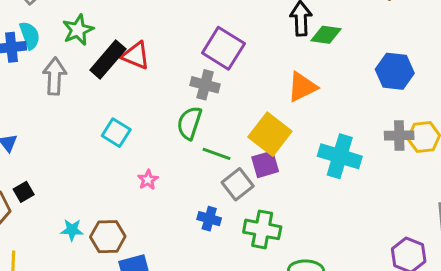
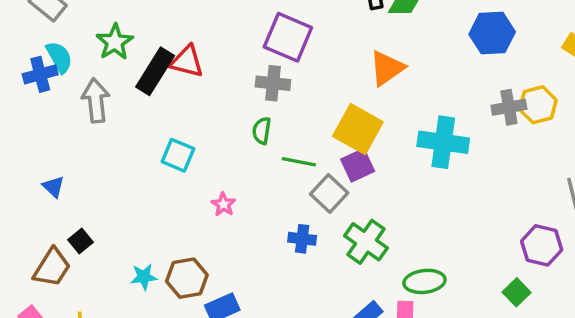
green semicircle: (189, 123) -> (262, 131), size x0.7
green cross: (262, 229) -> (366, 242), turned 33

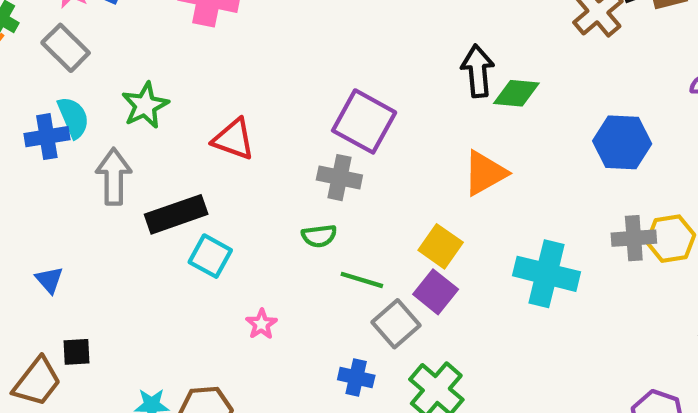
black rectangle: (155, 71) -> (176, 214), moved, turned 33
yellow square: (358, 129) -> (441, 246), size x0.7
green semicircle: (262, 131) -> (319, 236), turned -112
purple square: (358, 165) -> (436, 292), turned -32
black square: (81, 241) -> (77, 352), turned 30

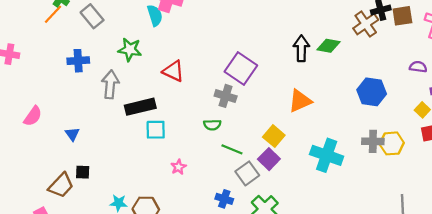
green diamond: (516, 93) -> (329, 46), moved
green star: (145, 105) -> (130, 50), turned 30
cyan semicircle: (73, 117) -> (155, 15), moved
cyan square: (210, 256) -> (156, 130), turned -35

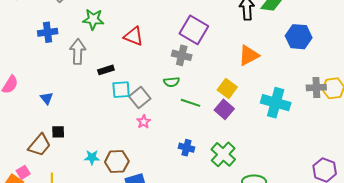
blue hexagon: (372, 92) -> (299, 37), moved
black rectangle: (140, 107) -> (106, 70), size x0.6
gray square: (247, 173) -> (140, 98), moved

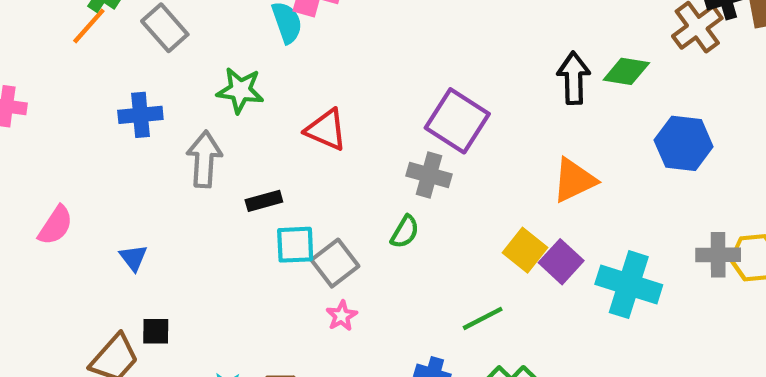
green semicircle: (171, 82) -> (405, 232), turned -56
green line: (191, 103) -> (483, 318), moved, turned -48
purple square: (224, 109) -> (561, 262), moved

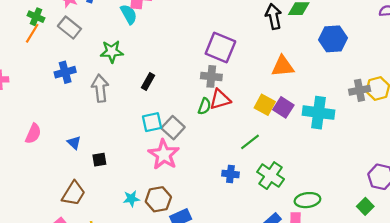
red triangle: (326, 130) -> (220, 99), moved, turned -30
orange triangle: (574, 180) -> (283, 66), turned 30
black rectangle: (264, 201) -> (148, 81), moved, turned -35
pink star: (342, 316) -> (164, 154), moved, size x2.0
black square: (156, 331) -> (99, 160), moved

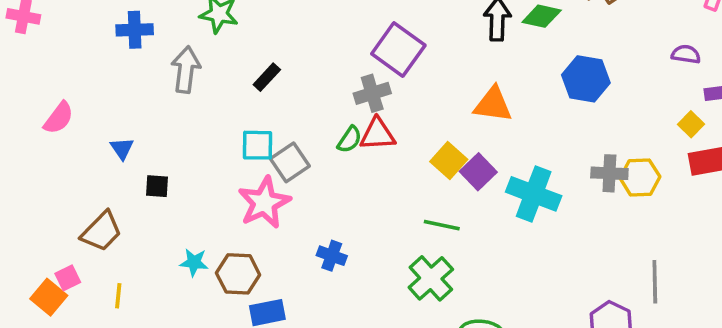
gray cross: (211, 76) -> (372, 93), turned -36
green line: (250, 142) -> (442, 225), moved, turned 36
blue cross: (230, 174) -> (332, 256), moved

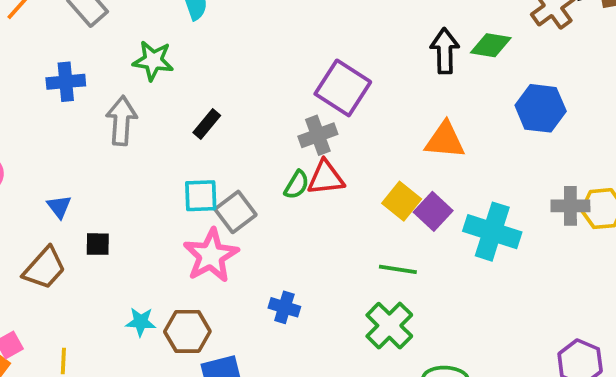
brown trapezoid: (102, 231) -> (44, 268), moved

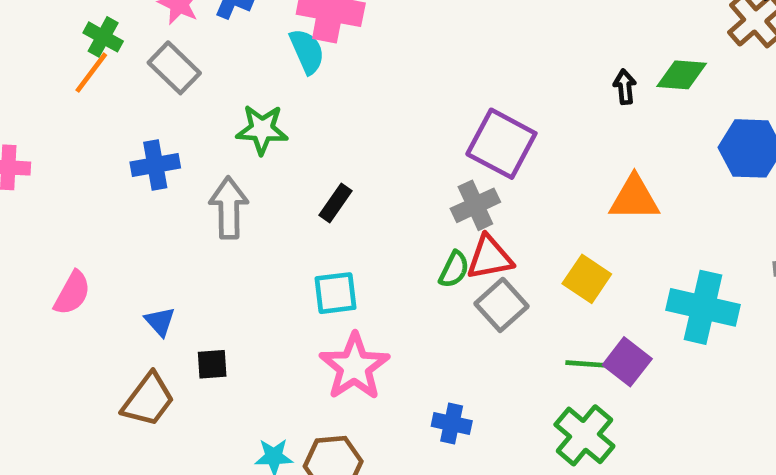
black arrow: (445, 51) -> (625, 87), size x0.6
purple square: (433, 211) -> (627, 362), moved
gray square: (235, 212) -> (501, 305), moved

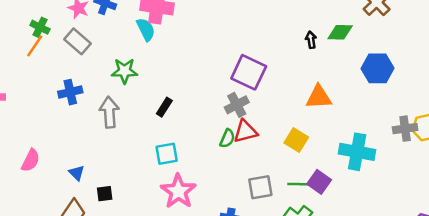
gray square: (501, 305) -> (260, 187), moved, turned 35

